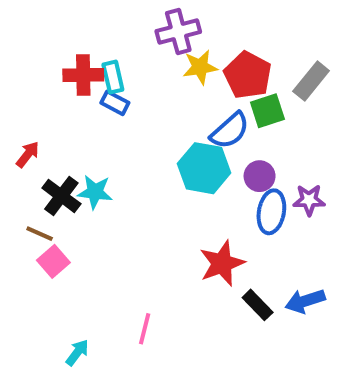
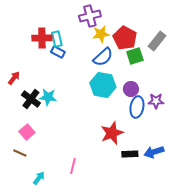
blue semicircle: (230, 131) -> (103, 57), moved
brown line: (40, 234) -> (20, 153), moved
black rectangle: (258, 305) -> (130, 154), turned -49

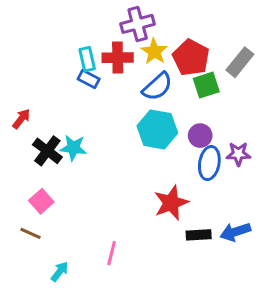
yellow star: (101, 34) -> (154, 51), turned -30
red cross: (42, 38) -> (118, 58), moved

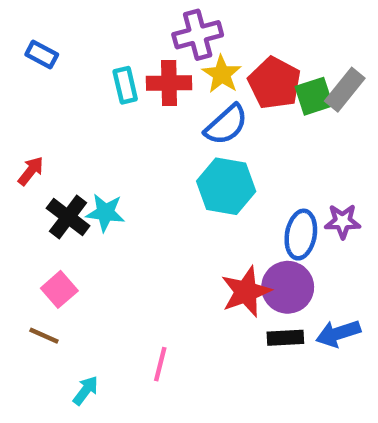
blue rectangle: (89, 79) -> (42, 54), moved
green square: (206, 85) -> (314, 96), moved
purple circle: (200, 136) -> (288, 287), moved, size x1.5

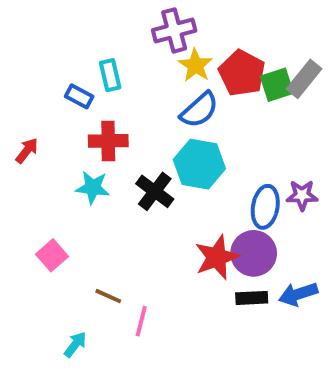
blue rectangle: (42, 54) -> (79, 96), moved
red cross: (169, 83) -> (108, 141), moved
black cross: (68, 217) -> (155, 191), moved
brown line: (44, 336) -> (108, 296), moved

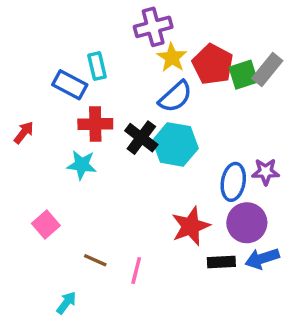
blue rectangle: (79, 96) -> (70, 85), size x1.4
black cross: (155, 191) -> (141, 138), moved
purple circle: (254, 253) -> (247, 223), moved
pink line: (141, 321) -> (136, 270), moved

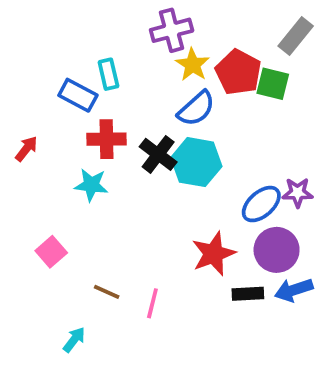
gray rectangle: (267, 69) -> (296, 36), moved
green square: (243, 75) -> (273, 84), turned 32
blue ellipse: (233, 182) -> (261, 204), turned 39

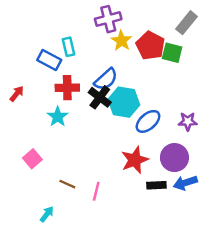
blue semicircle: (196, 109) -> (106, 79), moved
cyan star: (91, 185) -> (58, 117), turned 30
blue ellipse: (261, 204) -> (148, 121), moved

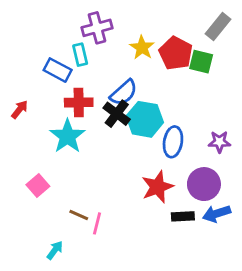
purple cross: (108, 19) -> (97, 28), moved
cyan star: (58, 117) -> (67, 136), size x1.4
blue ellipse: (148, 121) -> (173, 142), turned -40
pink line: (96, 191) -> (97, 223), moved

